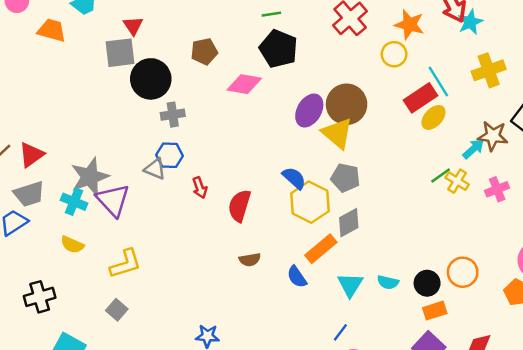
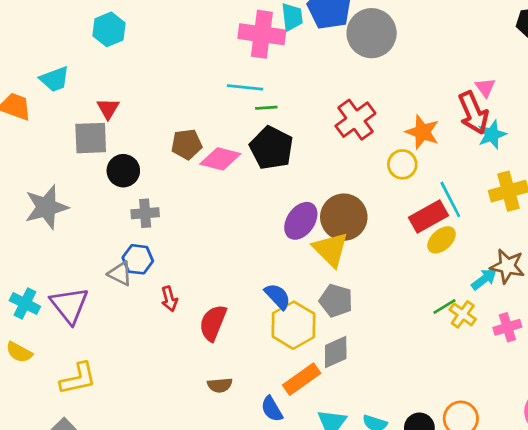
black circle: (151, 79) -> (123, 171), size x0.7
pink diamond: (244, 84) -> (220, 159), moved
gray star: (90, 177) -> (46, 207), moved

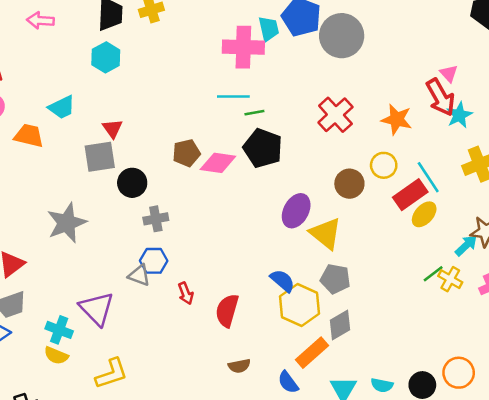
yellow circle: (402, 164) -> (384, 165), moved
brown circle: (344, 217) -> (349, 184), moved, size x0.7
cyan cross: (25, 303) -> (59, 330), moved

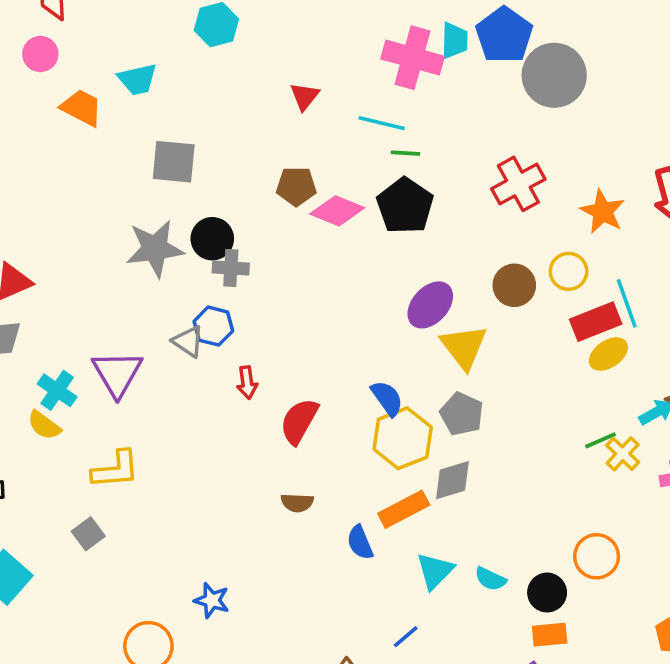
red triangle: (113, 129) -> (305, 96), moved
black circle: (132, 183) -> (212, 239), moved
gray star: (67, 223) -> (155, 249), moved
orange circle: (459, 373) -> (597, 556), moved

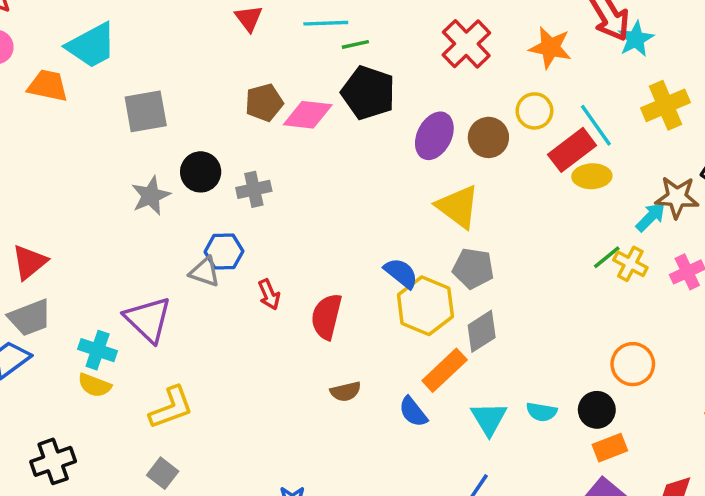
cyan trapezoid: (137, 79) -> (92, 45), size x1.4
gray star: (155, 249) -> (151, 196), size x0.7
gray cross: (231, 268) -> (254, 189), moved
purple ellipse: (430, 305) -> (434, 136), moved
yellow ellipse: (608, 354) -> (592, 176), turned 48

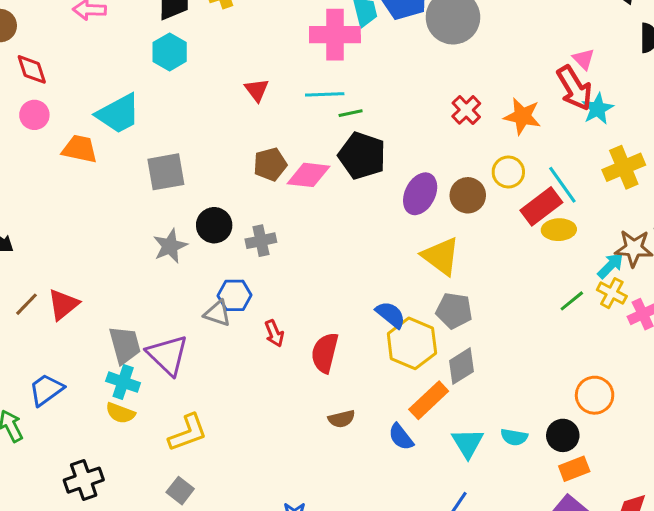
red cross: (466, 44) -> (466, 110), moved, size x0.7
yellow cross: (630, 264) -> (612, 293), moved
gray trapezoid: (30, 318) -> (125, 345), moved, turned -84

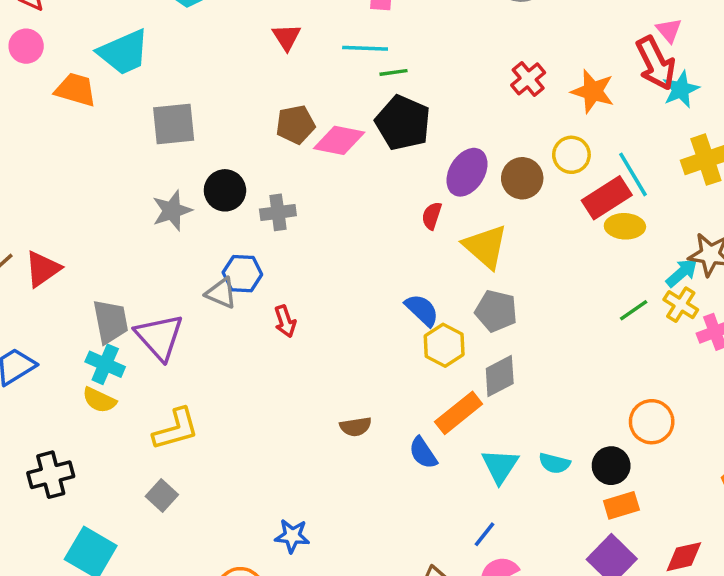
yellow hexagon: (412, 343) -> (444, 345), size x0.7
red semicircle: (325, 353) -> (432, 216), moved, size x0.6

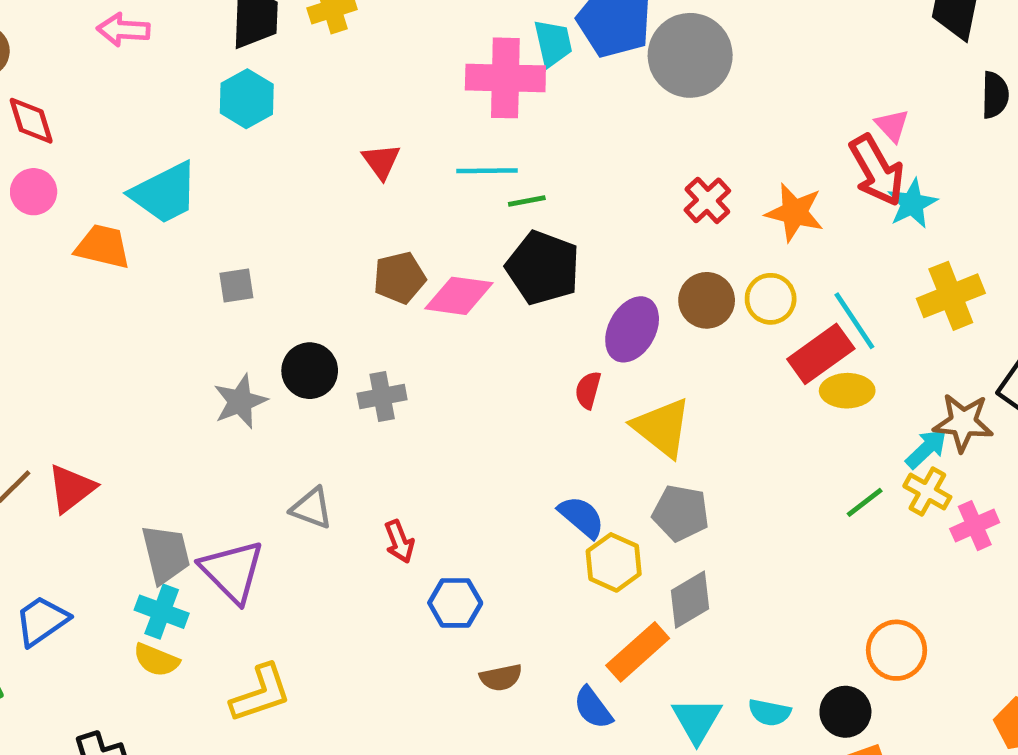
gray square: (174, 124) -> (236, 285), size x0.6
brown circle: (522, 178) -> (707, 300), moved
blue hexagon: (242, 274) -> (455, 603), moved

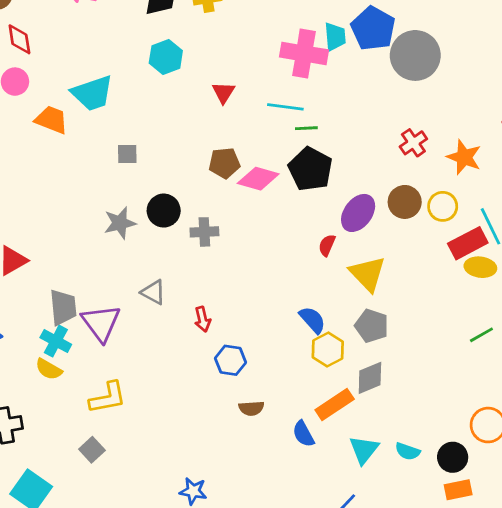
cyan hexagon: (247, 99) -> (166, 57), moved

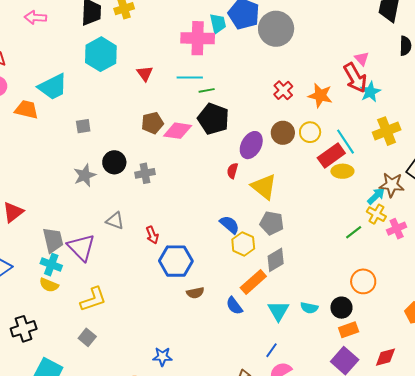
cyan hexagon: (166, 57) -> (101, 54), size x1.4
green line: (481, 335) -> (354, 232), moved
blue hexagon: (230, 360) -> (176, 261), size x1.5

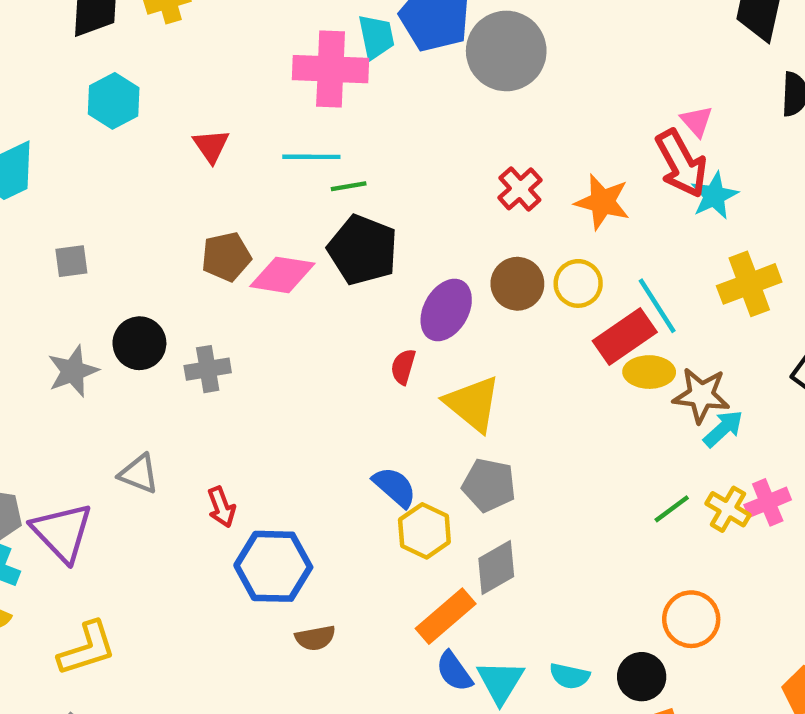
cyan hexagon: (101, 54) -> (114, 101), size x0.7
brown star: (392, 185) -> (701, 395), moved
yellow cross: (376, 214) -> (728, 509), moved
blue semicircle: (234, 306) -> (454, 671), moved

